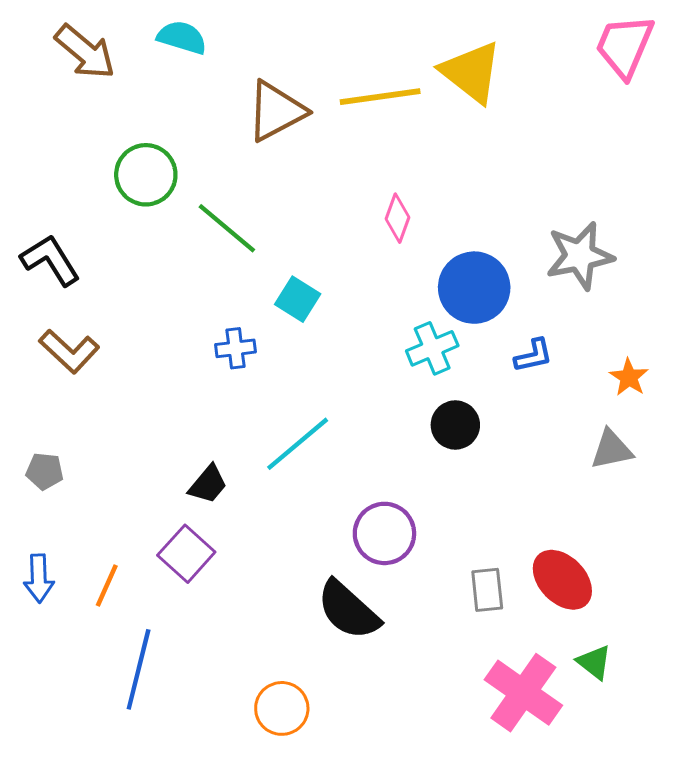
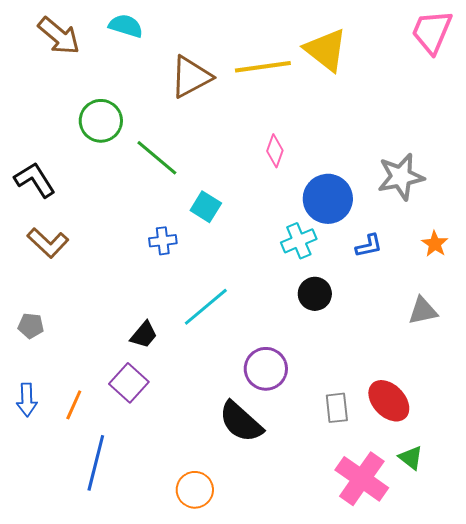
orange star: (629, 377) -> (435, 244), moved

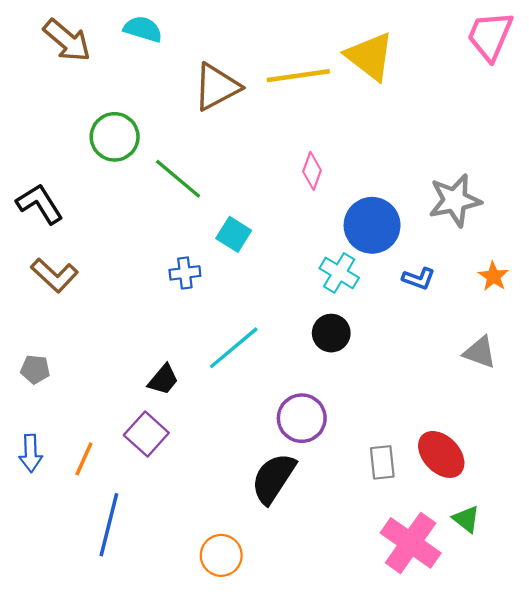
cyan cross: (299, 241) -> (339, 273), turned -36
blue L-shape: (369, 246) -> (419, 279), turned 32
black circle: (315, 294) -> (331, 333), moved
gray triangle: (423, 311) -> (480, 352), turned 32
black semicircle: (241, 422) -> (273, 478), turned 81

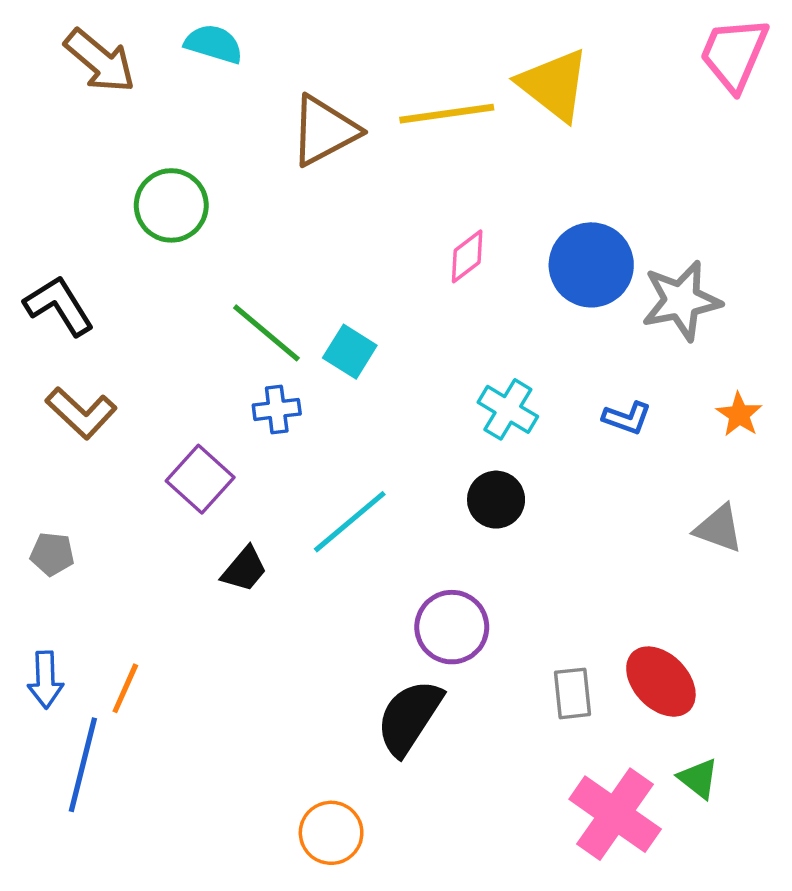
pink diamond: (312, 171) -> (467, 256), turned 33
green line: (178, 179) -> (266, 333), moved
blue circle: (372, 225) -> (591, 265), moved
purple square: (146, 434) -> (200, 479), moved
blue line: (109, 525) -> (83, 765), moved

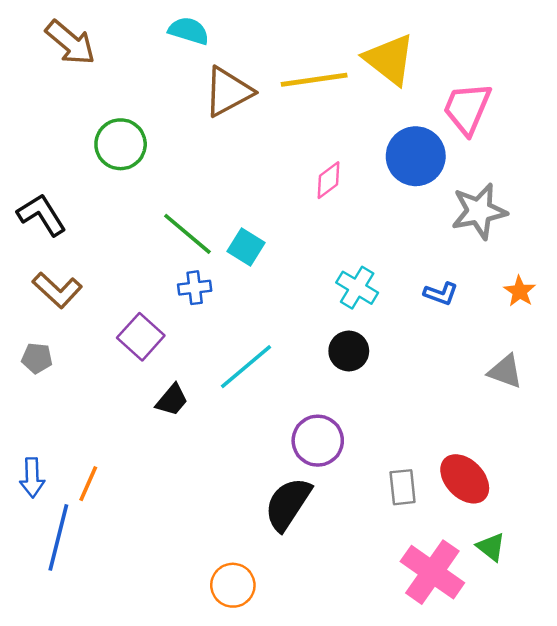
cyan semicircle: (214, 44) -> (189, 31), moved
pink trapezoid: (734, 54) -> (467, 108), moved
blue circle: (591, 265) -> (416, 156), moved
gray pentagon: (52, 554) -> (37, 358), moved

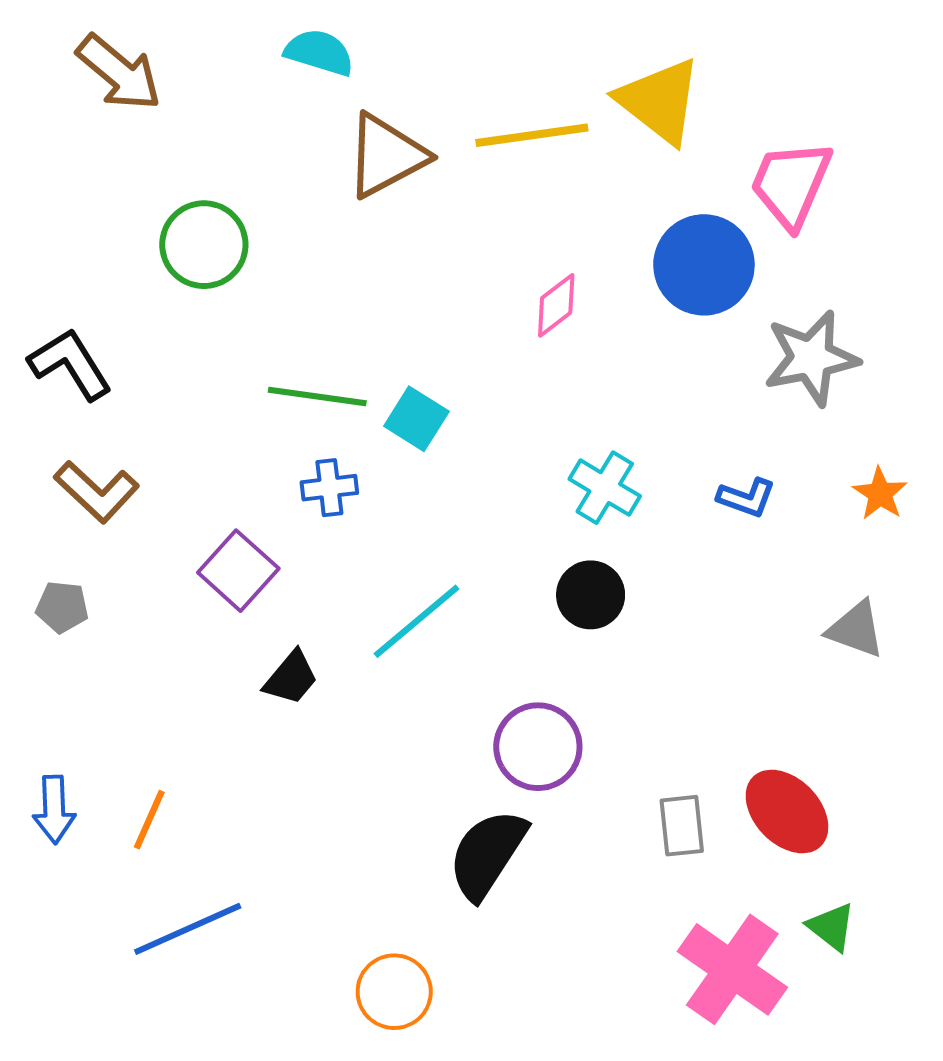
green line: (187, 234) -> (317, 396), turned -32
blue line: (58, 537) -> (188, 929), moved, turned 52

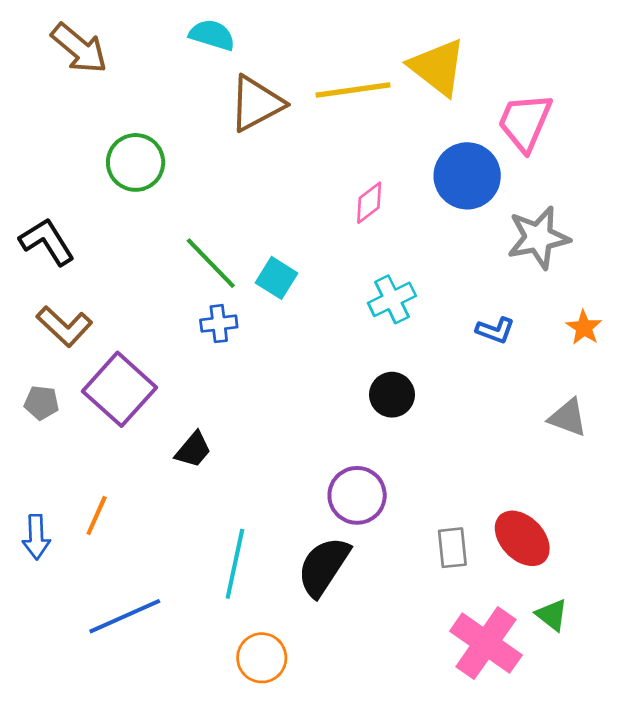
green line: (317, 396) -> (211, 263), turned 38
cyan cross: (605, 488) -> (392, 299), moved, turned 33
purple square: (238, 571) -> (119, 389), moved, size x1.4
cyan line: (416, 621) -> (235, 564), moved, turned -38
orange line: (149, 820) -> (97, 516), moved

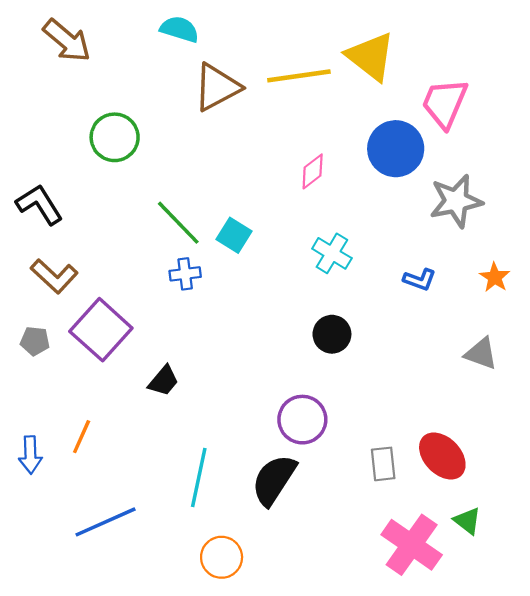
cyan cross: (392, 299) -> (332, 253), turned -33

